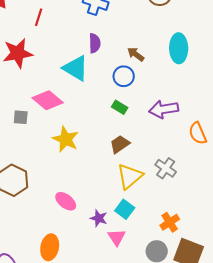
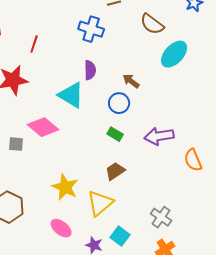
cyan ellipse: (179, 48) -> (174, 54), moved, turned 44
yellow star: (66, 139) -> (65, 187), moved
gray cross: (166, 168) -> (161, 217), moved
yellow triangle: (130, 176) -> (100, 203), moved

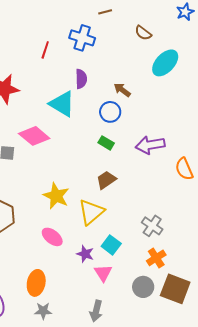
brown semicircle: (152, 24) -> (143, 33), size x0.7
red line: (34, 44) -> (45, 50), moved

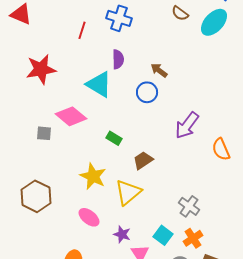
cyan ellipse: (165, 63) -> (214, 22), moved
green rectangle: (106, 143) -> (114, 138), moved
purple arrow: (150, 145) -> (187, 125), turned -44
cyan square: (111, 245) -> (163, 235), moved

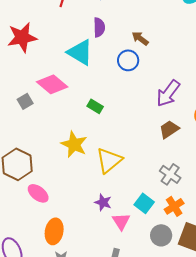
gray square: (44, 133) -> (25, 101), turned -35
brown trapezoid: (143, 160) -> (169, 129), moved
pink ellipse: (89, 217) -> (38, 193), moved

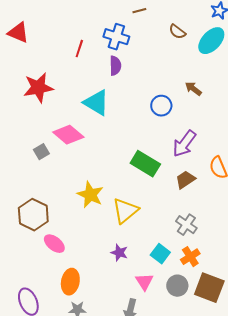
purple semicircle: (99, 27) -> (115, 66), moved
brown arrow: (140, 38) -> (193, 89), moved
blue circle: (128, 60) -> (161, 106), moved
green rectangle: (95, 106) -> (145, 164), moved, size x1.8
pink triangle: (121, 221) -> (144, 282), moved

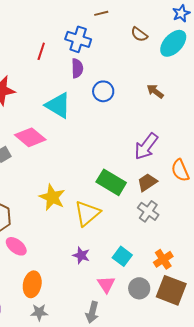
blue circle: (161, 106) -> (103, 91), moved
green rectangle: (145, 164) -> (111, 182), moved
gray cross: (186, 225) -> (148, 211), moved
orange cross: (190, 257) -> (163, 259), moved

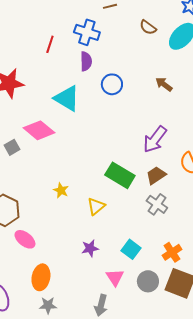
yellow star: (52, 197) -> (61, 190), size x0.6
yellow triangle: (87, 213) -> (96, 206), size x0.7
purple star: (81, 255) -> (90, 248), turned -30

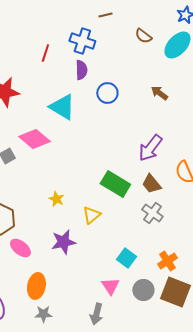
brown trapezoid: (156, 175) -> (151, 184), turned -95
purple star: (90, 248) -> (63, 242), moved, size x1.4

